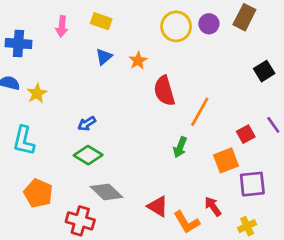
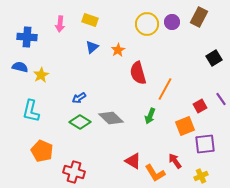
gray diamond: (106, 192) -> (111, 118), moved

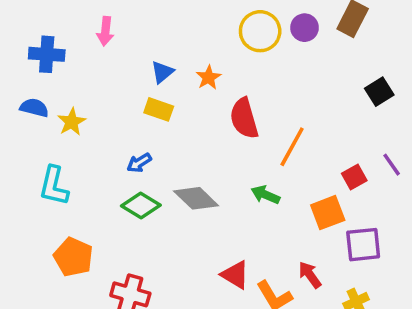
yellow rectangle: (90, 20) -> (159, 109), moved
green arrow: (150, 116) -> (265, 195), turned 91

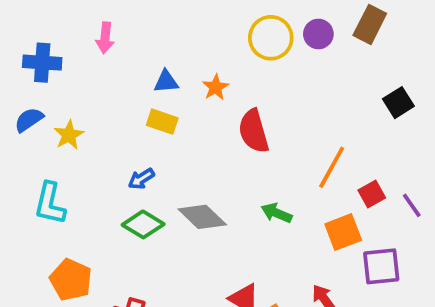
blue triangle: (162, 72) -> (166, 82), turned 35
blue semicircle: (34, 108) -> (29, 120), turned -48
orange line: (292, 147) -> (332, 167), moved
purple line: (392, 165) -> (412, 205), moved

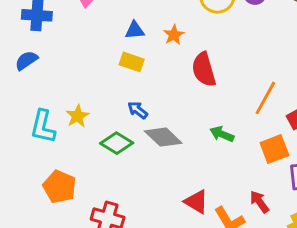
yellow star: (69, 135) -> (77, 116), moved
blue arrow: (141, 179) -> (138, 110), moved, turned 70

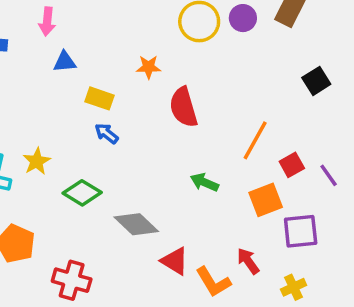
blue triangle: (135, 30) -> (65, 62), moved
orange star: (174, 35) -> (149, 67), turned 30
blue arrow: (138, 110) -> (107, 133), moved
gray diamond: (163, 137) -> (136, 224), moved

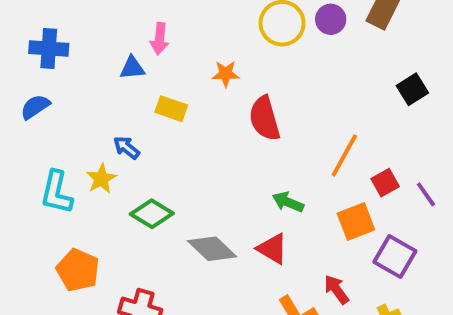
pink arrow: (47, 22) -> (160, 39), moved
blue arrow: (107, 133) -> (127, 148), moved
purple square: (301, 231) -> (395, 257), turned 36
red triangle: (175, 261) -> (272, 249), moved

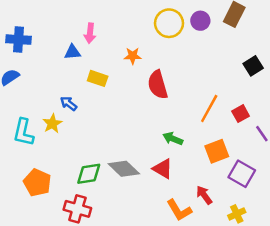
red square: (385, 183) -> (241, 114), moved
green diamond: (152, 214) -> (89, 174), moved, turned -40

